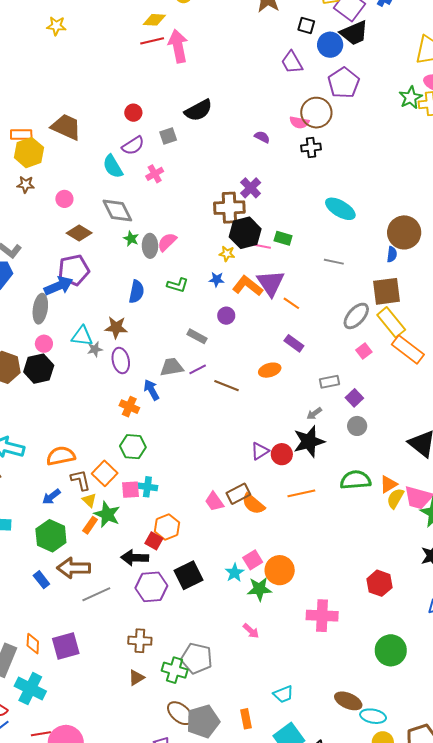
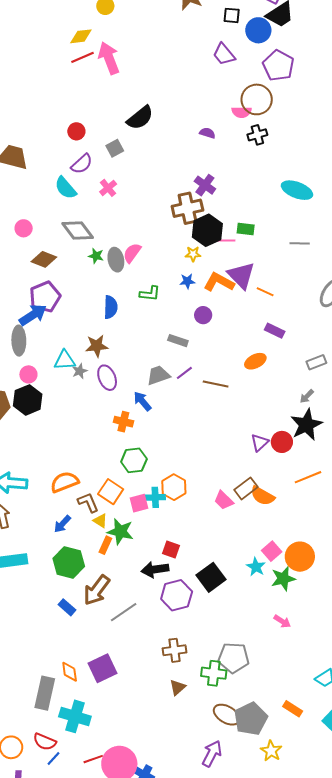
orange hexagon: (167, 527) -> (174, 487), moved
brown arrow: (74, 568) -> (97, 590), turned -44
orange rectangle: (246, 719) -> (293, 709), turned -36

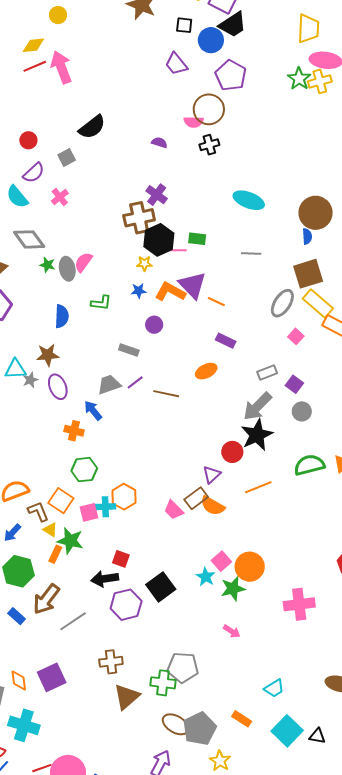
gray arrow: (307, 396) -> (257, 406), size x2.0
purple triangle: (260, 443) -> (212, 475), moved
brown cross: (174, 650) -> (111, 662), moved
brown triangle: (178, 687) -> (127, 697), size x1.6

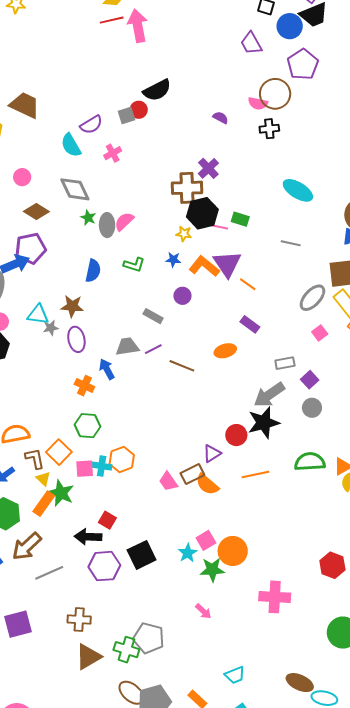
red circle: (28, 140) -> (139, 110), moved
orange rectangle: (55, 554) -> (44, 504), size x1.4

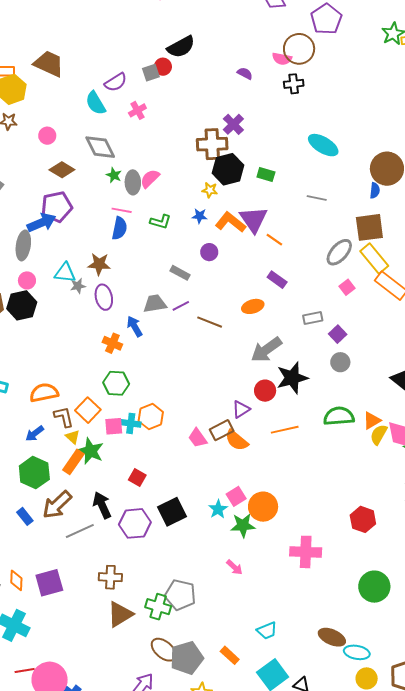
pink line: (218, 227) -> (122, 210), moved
gray arrow: (269, 395) -> (266, 350), moved
black arrow: (88, 537) -> (102, 505), moved, turned 64

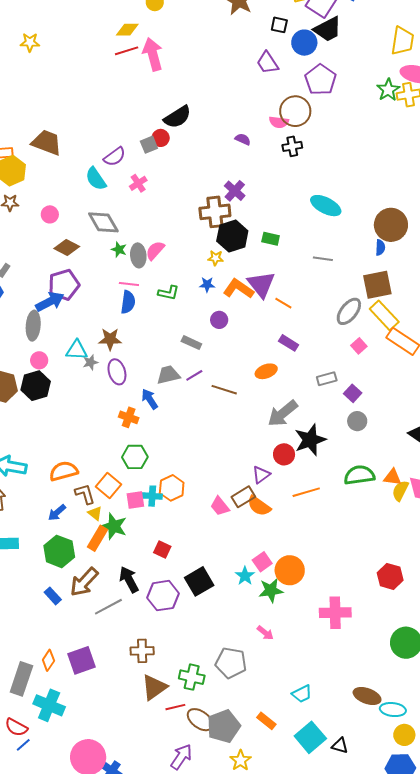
orange triangle: (372, 421) -> (392, 477), turned 42
orange diamond: (16, 580) -> (48, 660), turned 35
gray pentagon: (180, 595) -> (231, 663), moved
red line: (25, 670) -> (175, 707), moved

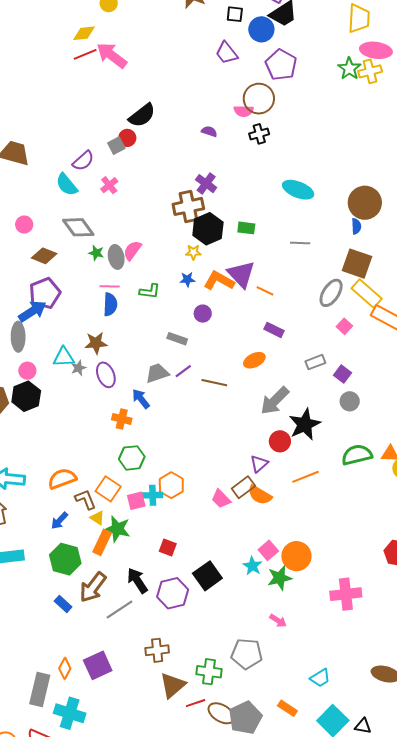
pink arrow: (153, 54) -> (112, 55), turned -32
brown square: (377, 285) -> (357, 264), turned 36

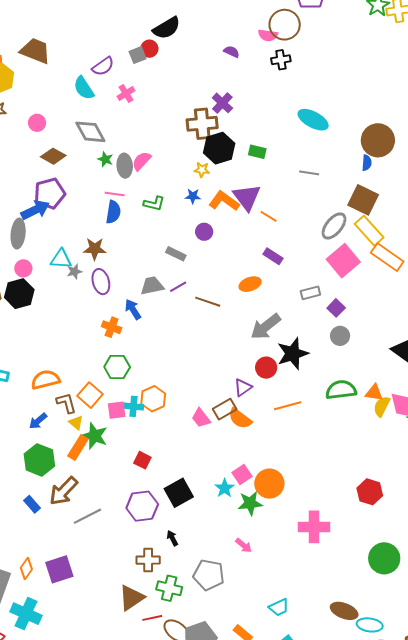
pink square: (344, 326) -> (343, 261), size x2.0
black arrow: (137, 580) -> (172, 538), moved, size x0.6
brown cross: (157, 650) -> (148, 560), moved

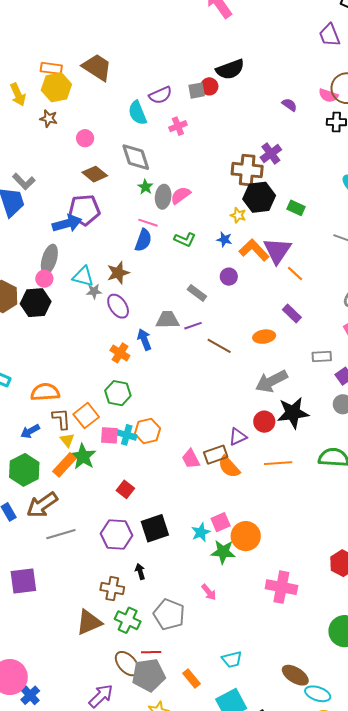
gray ellipse: (18, 234) -> (49, 259), moved
brown star: (95, 249) -> (118, 273), turned -30
purple ellipse: (101, 282) -> (118, 306), turned -30
red line: (152, 618) -> (151, 652), moved

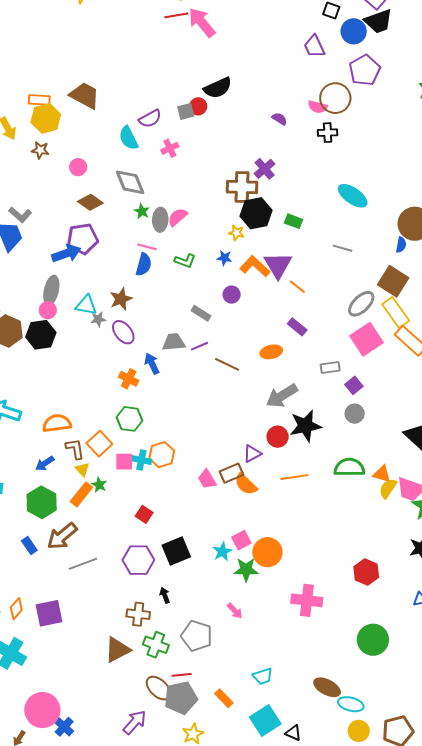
green star: (83, 457) -> (99, 485), size x0.6

